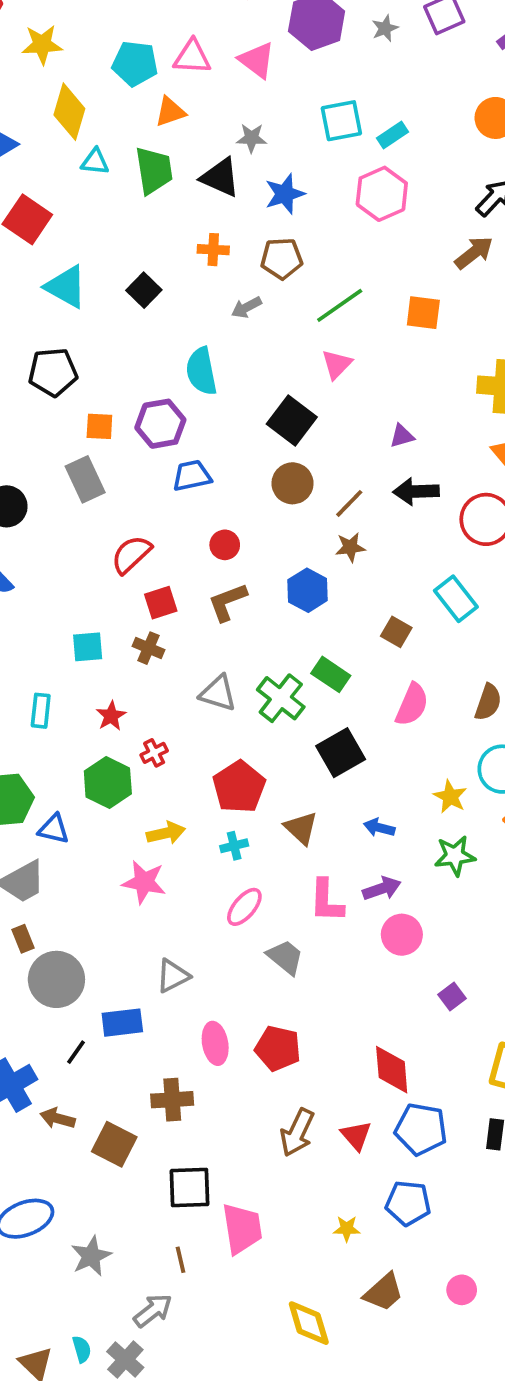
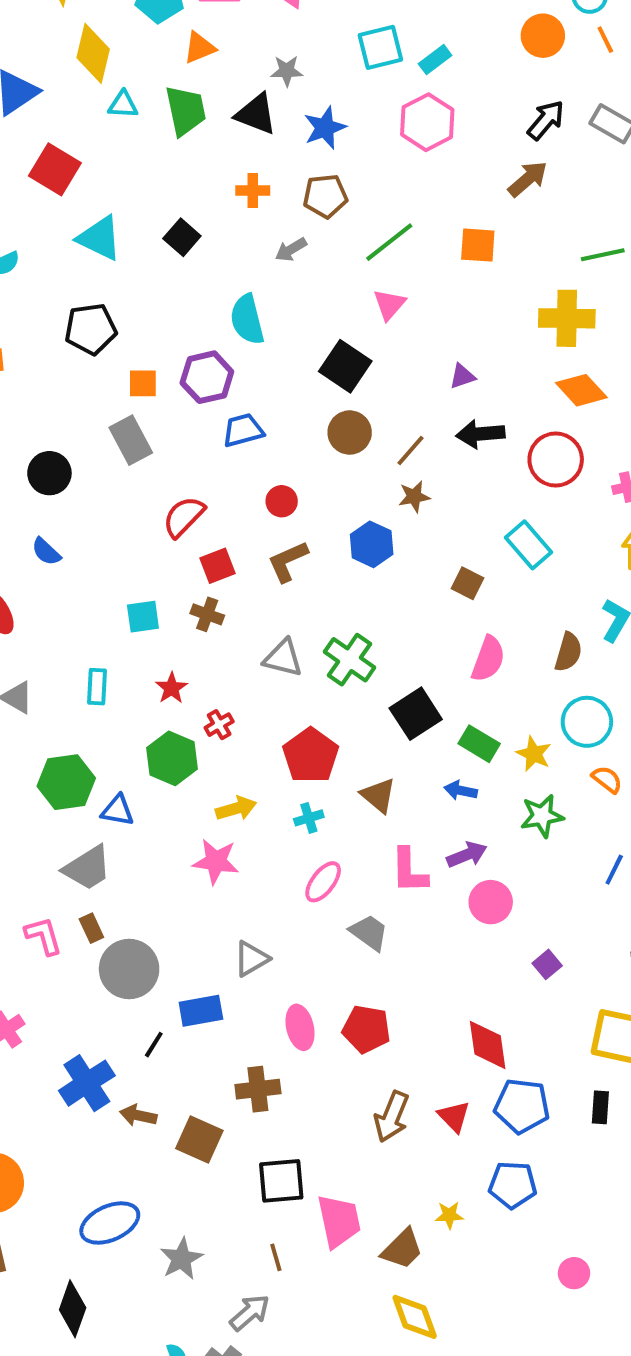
green rectangle: (331, 674) -> (479, 744), moved
brown trapezoid: (384, 1292) -> (402, 1249), moved

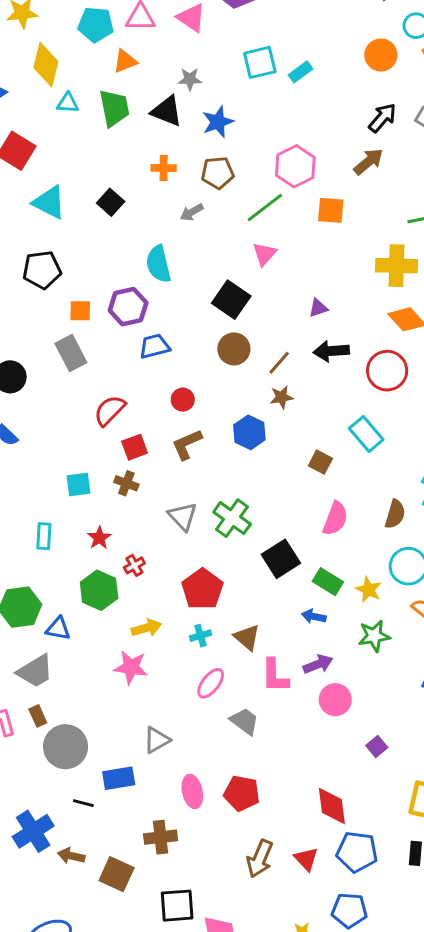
pink hexagon: (427, 122) -> (295, 166), moved
gray triangle: (283, 658) -> (183, 516), turned 32
brown triangle: (378, 795) -> (247, 637), moved
black line: (154, 1045) -> (83, 803), turned 72

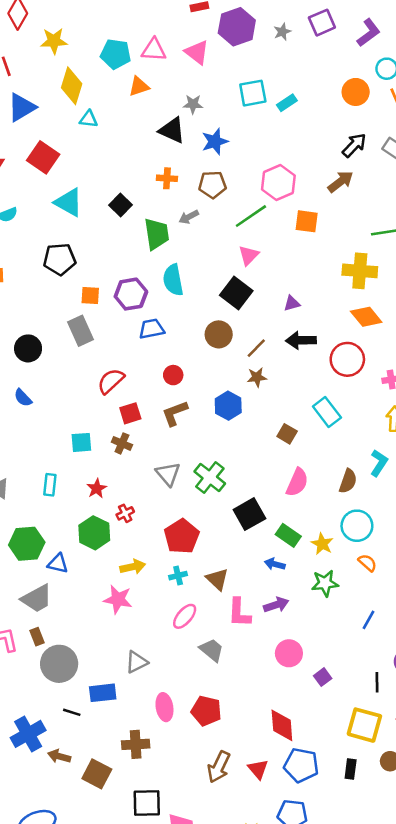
green trapezoid: (114, 108) -> (157, 234), moved
cyan semicircle: (158, 264) -> (173, 280), moved
black square: (231, 300) -> (236, 293), moved
pink circle: (335, 700) -> (289, 653), moved

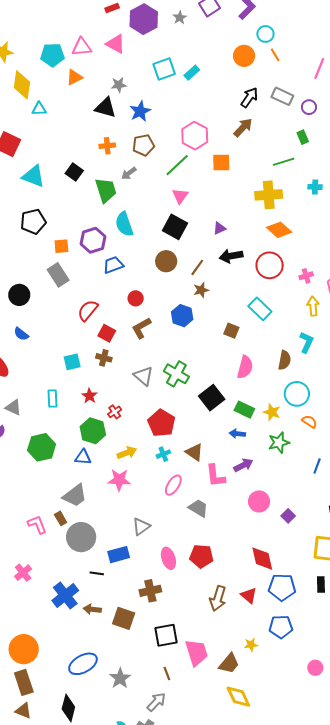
red square: (130, 413) -> (107, 333), turned -36
blue triangle: (58, 564) -> (83, 457), moved
gray trapezoid: (37, 599) -> (75, 496), moved

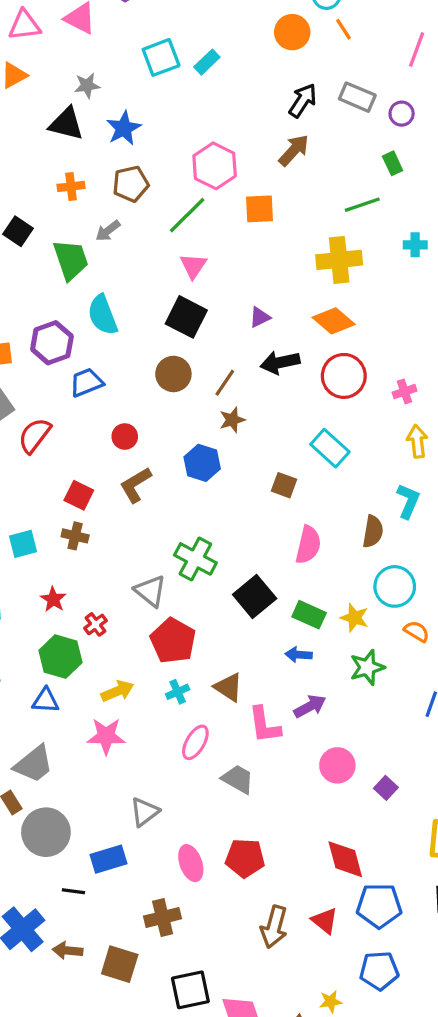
orange diamond: (279, 230) -> (334, 321), moved
red semicircle: (88, 310) -> (35, 435), moved
gray triangle: (143, 376) -> (150, 591), moved

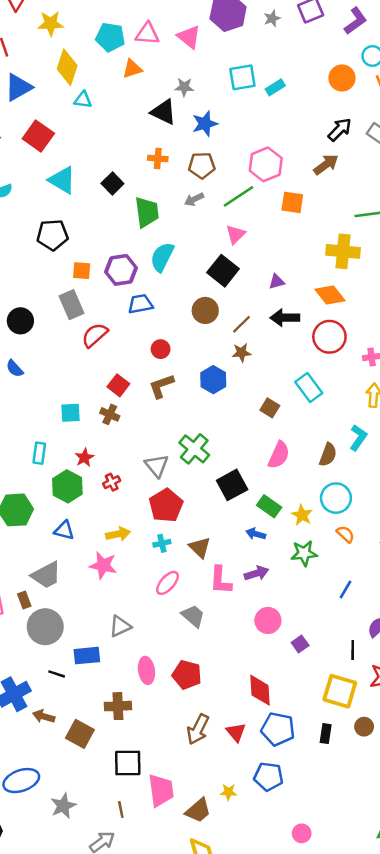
gray arrow: (108, 231) -> (194, 199), moved
cyan semicircle: (103, 315) -> (162, 257), turned 36
green hexagon: (60, 657) -> (67, 486), moved

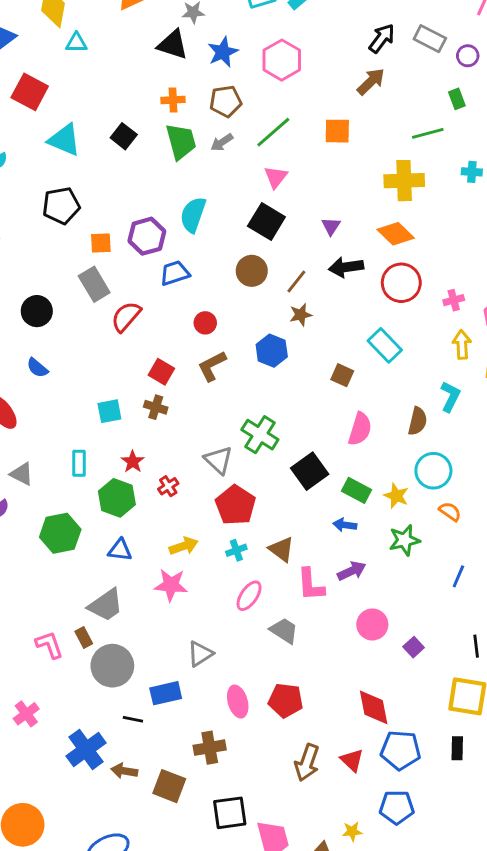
pink hexagon: (266, 164) -> (282, 60), moved
green trapezoid: (147, 212) -> (181, 141), moved
purple triangle: (277, 282) -> (331, 226), turned -35

